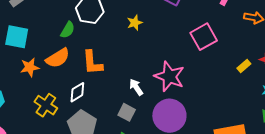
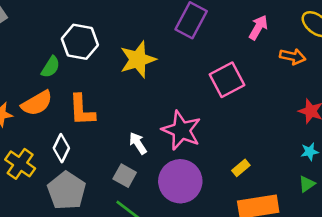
yellow star: (135, 23) -> (138, 60), size x1.8
yellow rectangle: (244, 66) -> (241, 168), moved
white diamond: (77, 92) -> (61, 148), turned -35

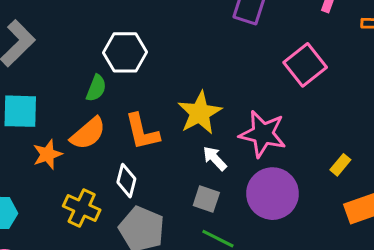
yellow star: (138, 60) -> (200, 113), moved

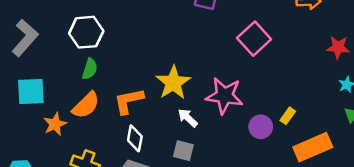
white hexagon: (125, 52) -> (86, 32), moved
orange L-shape: (142, 132) -> (129, 101), turned 96
white diamond: (126, 181) -> (135, 138), moved
purple circle: (272, 194) -> (261, 127), moved, size x0.6

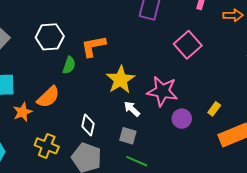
green semicircle: (90, 69) -> (69, 65), moved
orange L-shape: (129, 101) -> (93, 46), moved
purple circle: (261, 127) -> (182, 119), moved

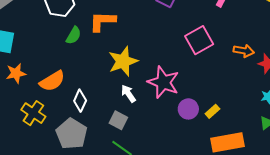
orange arrow: (233, 15) -> (244, 51), moved
orange semicircle: (48, 97) -> (52, 81), moved
purple circle: (182, 119) -> (188, 109), moved

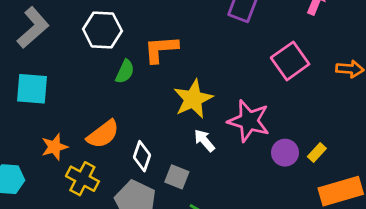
orange star: (16, 73) -> (54, 147), moved
gray square: (118, 120) -> (177, 177), moved

